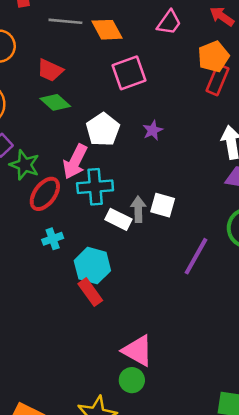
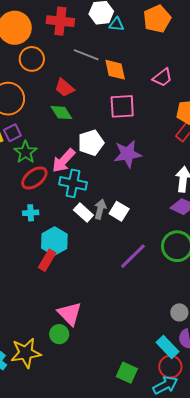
purple star: (153, 130) -> (128, 154), size x1.8
red rectangle: (90, 292) -> (47, 260), turned 50

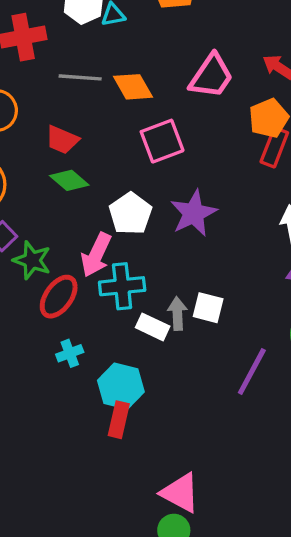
pink trapezoid: (162, 78) -> (211, 76), size x1.4

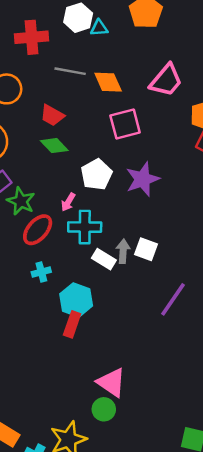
pink arrow: (96, 255) -> (68, 202), size x0.6

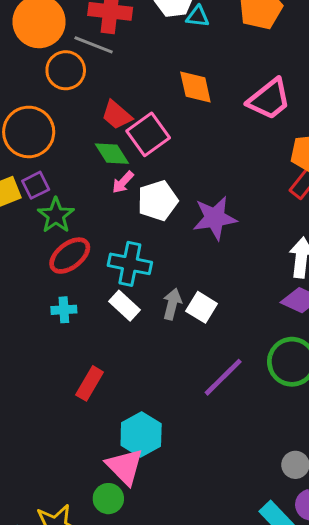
gray line: (70, 71) -> (94, 45), moved
pink square: (125, 124) -> (148, 134), moved, turned -32
pink arrow: (68, 202) -> (123, 182), moved
white rectangle: (104, 259) -> (125, 306), moved
cyan hexagon: (76, 300) -> (141, 435), moved

